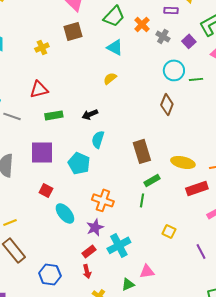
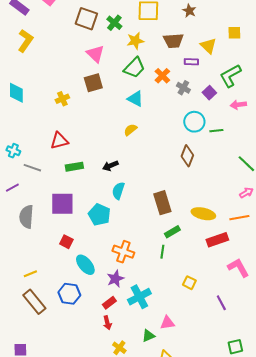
blue hexagon: (50, 274) -> (69, 294), moved

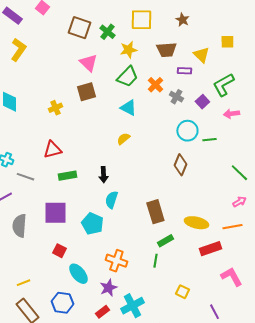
black arrow: (110, 166) -> (103, 175), turned -70

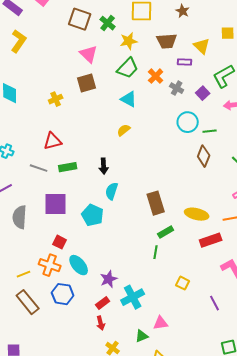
brown diamond: (180, 165) -> (204, 156), moved
gray line: (25, 177) -> (39, 168), moved
orange cross: (116, 261) -> (50, 265), moved

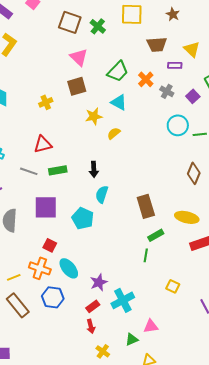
yellow star: (129, 41) -> (94, 116), moved
brown diamond: (204, 156) -> (194, 173), moved

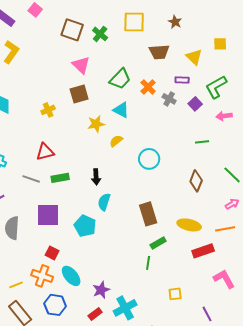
purple rectangle: (175, 65) -> (182, 80), moved
cyan circle: (178, 125) -> (149, 159), moved
yellow square: (173, 286) -> (175, 294), turned -32

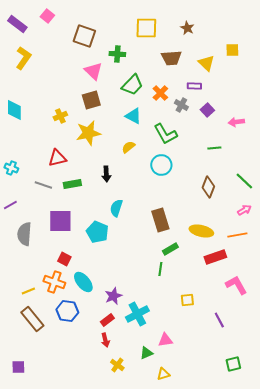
green cross: (100, 34) -> (117, 54), moved, turned -35
green L-shape: (216, 87) -> (165, 134), moved, turned -90
yellow star: (96, 124) -> (88, 133), moved, size x1.4
black arrow: (96, 177) -> (106, 174), moved

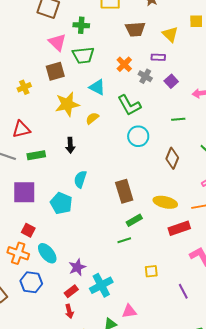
green trapezoid: (132, 85) -> (83, 55), moved, turned 40
yellow star: (88, 133) -> (67, 104), moved
cyan circle: (161, 165) -> (138, 136), moved
green line: (160, 269) -> (124, 240), turned 64

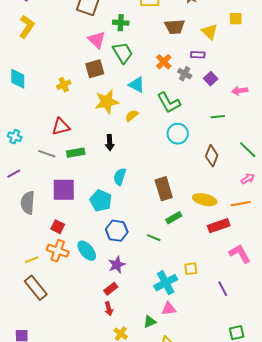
green trapezoid: (83, 55) -> (123, 53), turned -115
red square: (28, 230) -> (58, 227), moved
green line: (124, 240) -> (154, 238), moved, turned 40
blue hexagon: (31, 282) -> (117, 231), moved
cyan cross: (101, 285) -> (166, 283), moved

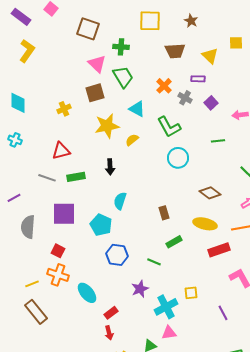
cyan cross: (15, 137) -> (15, 140), moved
brown diamond: (212, 156) -> (210, 193), moved, turned -75
brown rectangle: (164, 189) -> (164, 213), size x0.6
cyan ellipse: (87, 251) -> (87, 293), moved
purple star: (117, 265) -> (140, 289), moved

